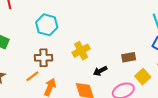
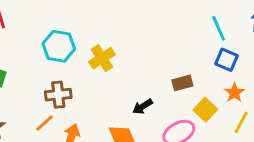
yellow cross: (81, 51) -> (102, 58), moved

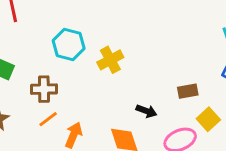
brown cross: (58, 95) -> (44, 89), moved
black arrow: (143, 107) -> (146, 111), turned -132

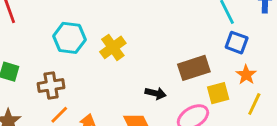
brown rectangle: (188, 91) -> (194, 68), size x1.5
yellow square: (208, 119) -> (218, 93), turned 35

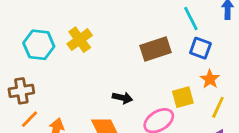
yellow cross: (113, 47) -> (80, 40), moved
brown rectangle: (194, 68) -> (155, 49), moved

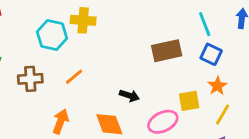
yellow cross: (80, 40) -> (83, 20), moved, turned 35
orange line: (29, 119) -> (74, 77), moved

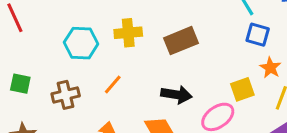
yellow cross: (83, 20) -> (128, 33), moved
brown rectangle: (167, 51) -> (181, 41), moved
black arrow: (129, 96) -> (176, 95), size x1.4

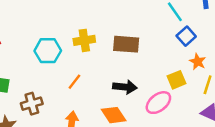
blue square: (258, 35) -> (186, 36), turned 36
brown rectangle: (181, 41) -> (126, 44), turned 30
brown cross: (66, 95) -> (32, 104), moved

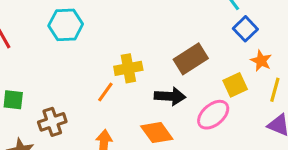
yellow cross: (84, 40) -> (128, 68), moved
brown rectangle: (126, 44) -> (191, 59), moved, turned -35
cyan hexagon: (48, 51) -> (66, 25), moved

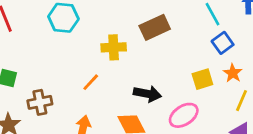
brown rectangle: (191, 59) -> (155, 27), moved
yellow cross: (128, 68) -> (114, 47), moved
yellow square: (235, 85) -> (202, 79), moved

